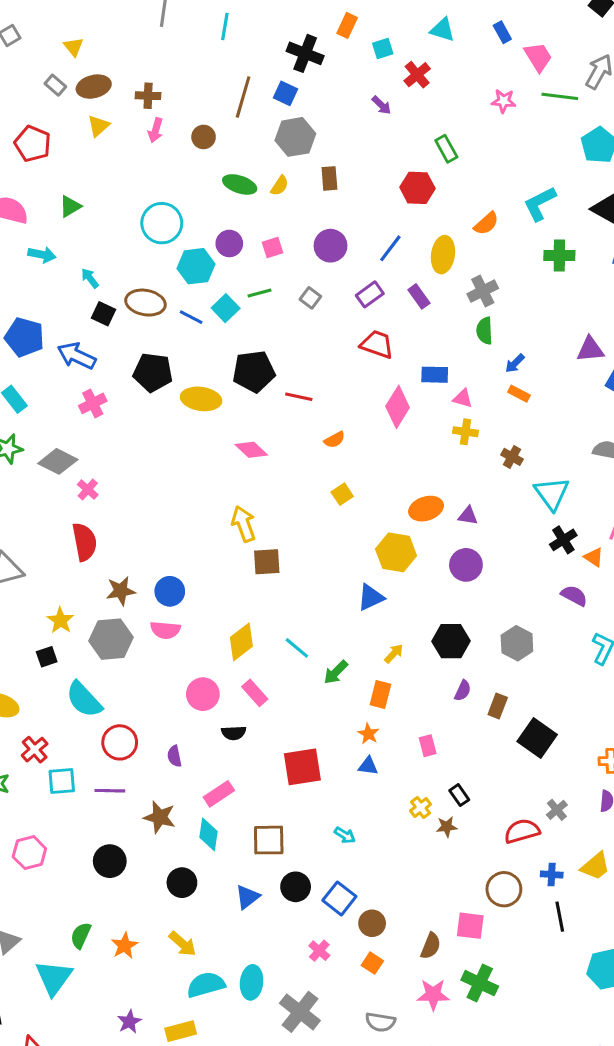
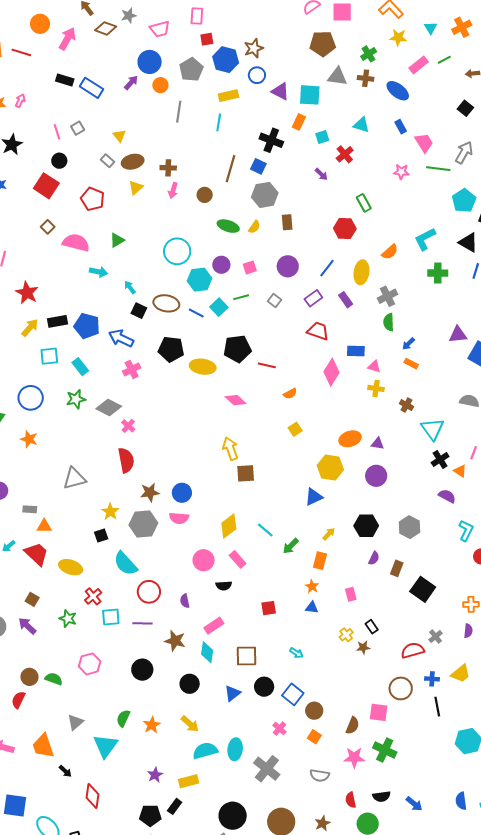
red square: (302, 767) -> (269, 608), size x0.6

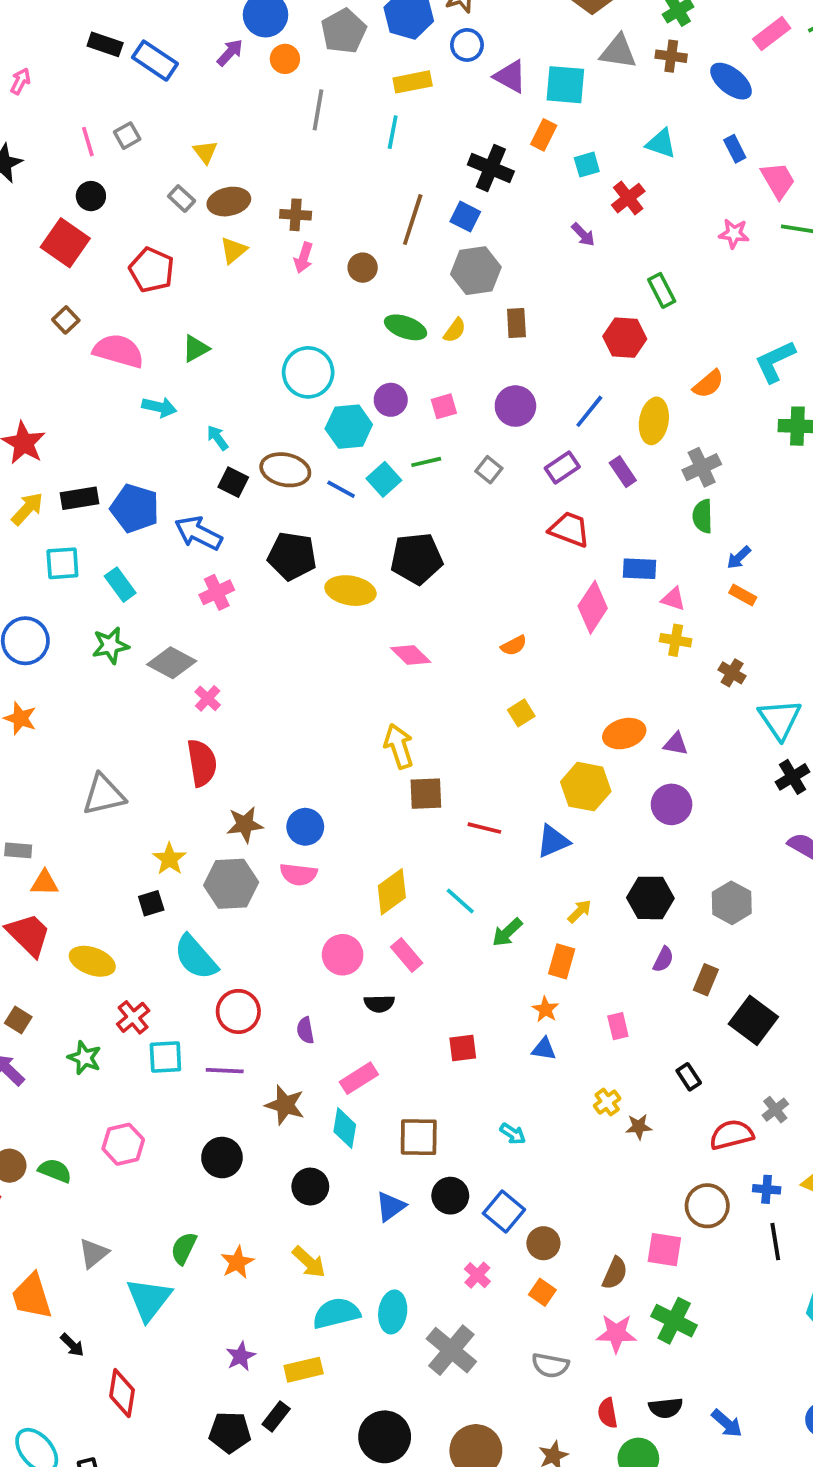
red line: (267, 365) -> (484, 828), moved
black rectangle: (372, 627) -> (689, 1077), moved

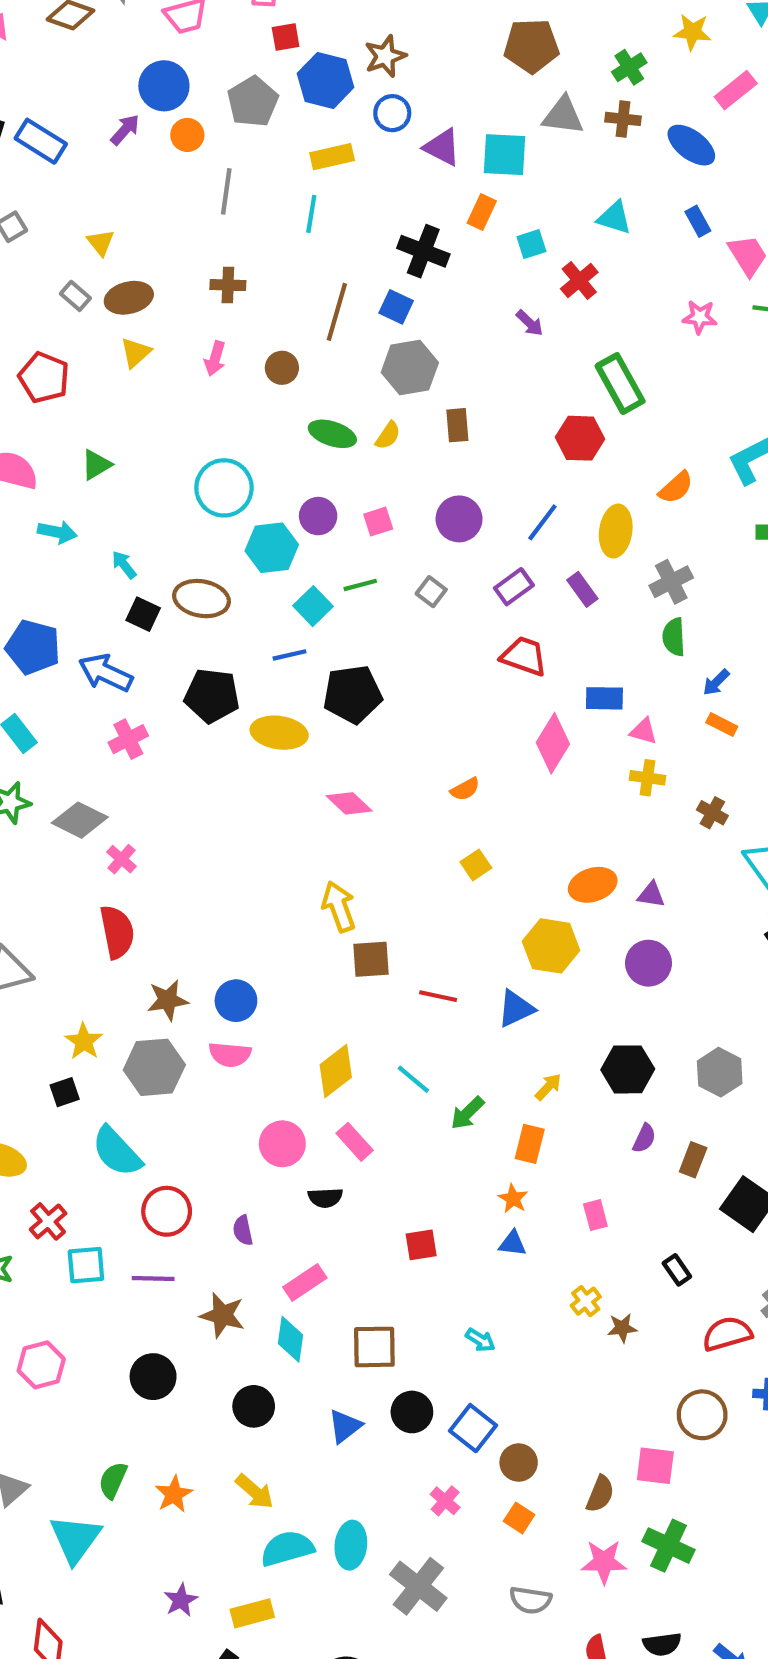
brown cross: (296, 215) -> (228, 285), moved
green rectangle: (662, 290) -> (620, 384), size x1.5
blue line: (341, 489) -> (289, 655), moved, turned -40

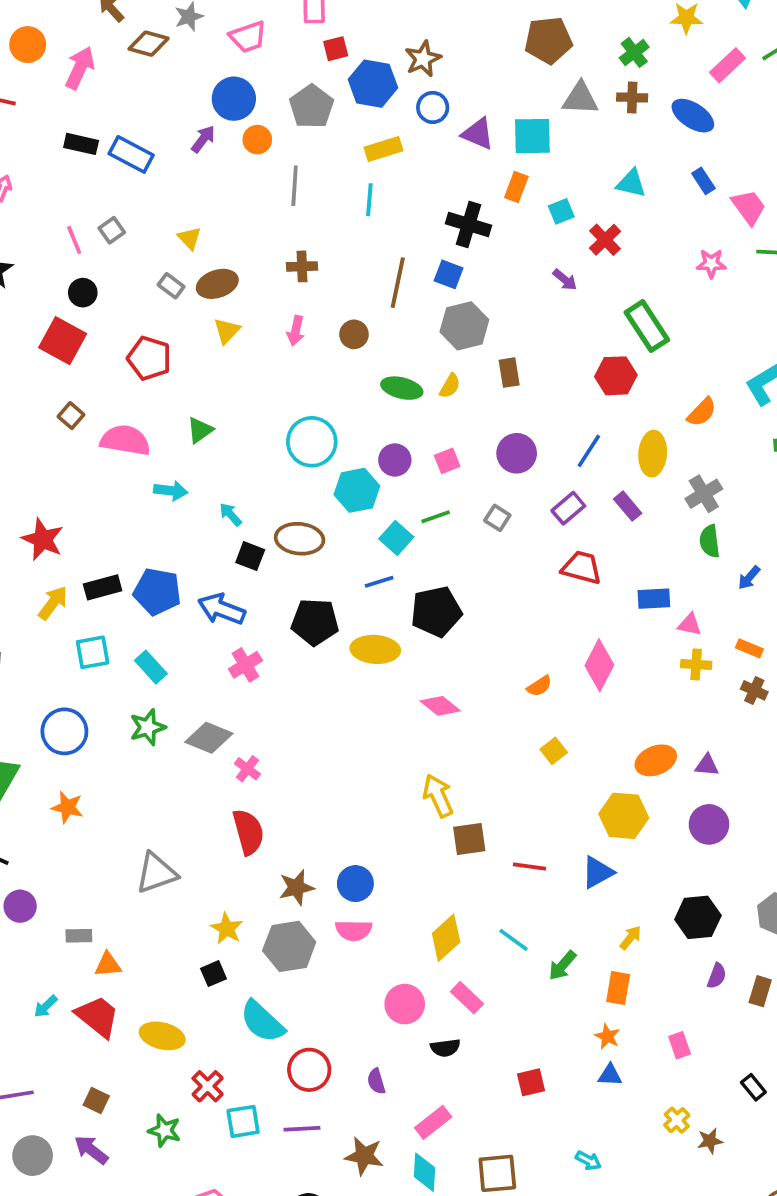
orange rectangle: (722, 724) -> (749, 648), moved
pink diamond: (553, 743) -> (599, 665), moved

